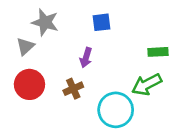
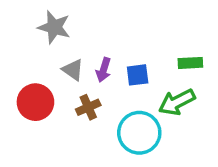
blue square: (102, 22) -> (138, 75), moved
gray triangle: (25, 46) -> (73, 70), moved, turned -42

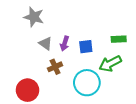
red circle: (35, 102) -> (27, 90), moved

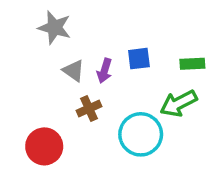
blue square: (86, 47) -> (139, 59), moved

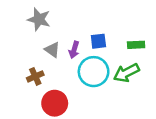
brown cross: (89, 109) -> (35, 76), moved
cyan circle: (141, 134) -> (94, 72), moved
red circle: (44, 146) -> (55, 103), moved

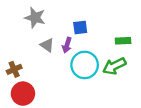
blue square: (98, 41) -> (80, 28), moved
brown cross: (35, 76) -> (14, 69), moved
red circle: (55, 103) -> (23, 94), moved

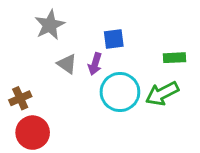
gray star: (35, 18) -> (50, 25), turned 30

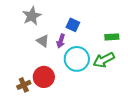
blue square: (114, 39) -> (73, 25), turned 32
brown cross: (20, 98) -> (24, 85), moved
red circle: (33, 133) -> (44, 77), moved

